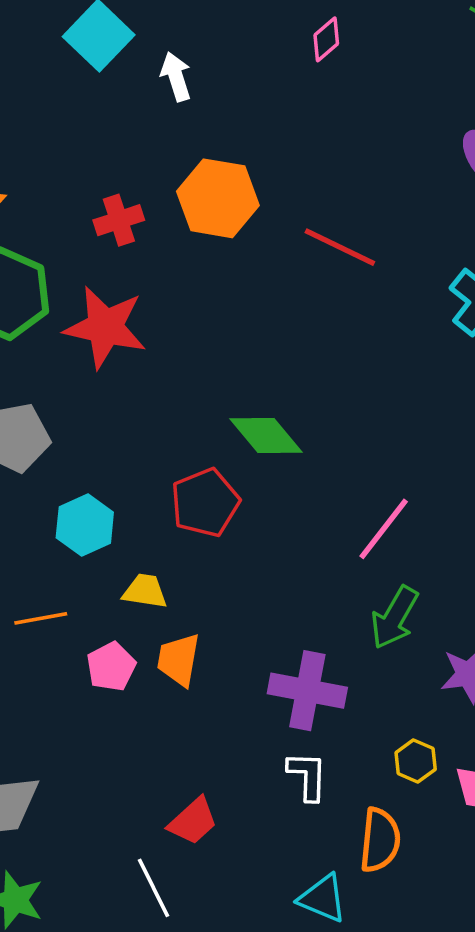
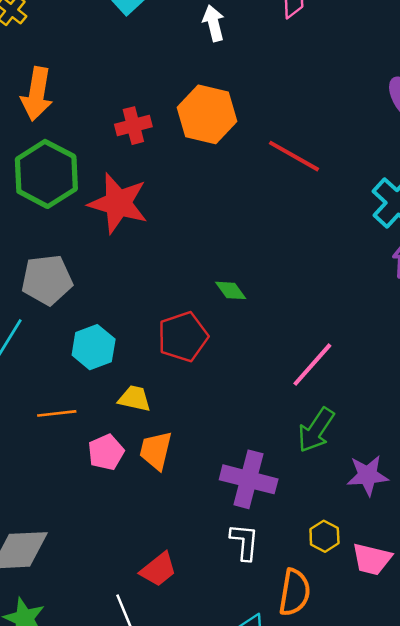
white arrow: (176, 77) -> (214, 23), moved
green diamond: (266, 435) -> (231, 290), size x0.6

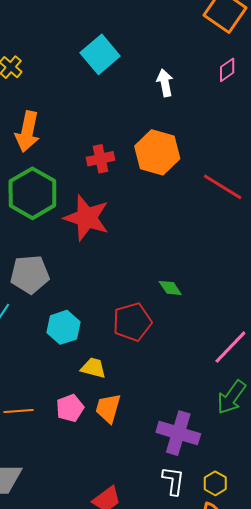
orange line: (57, 413) -> (19, 411), moved
yellow hexagon: (324, 536) -> (215, 483), moved

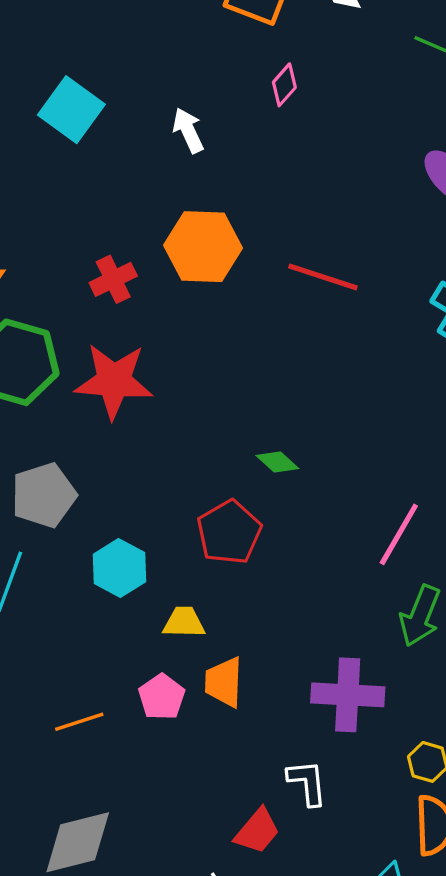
white L-shape: (173, 481) -> (307, 783), moved

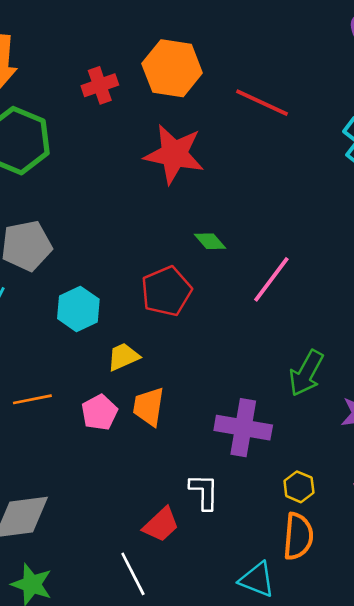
red star: (114, 381) -> (174, 154), moved
pink line: (399, 534) -> (271, 279), moved
yellow trapezoid: (184, 622) -> (123, 357), turned -32
orange line: (79, 722) -> (32, 399), moved

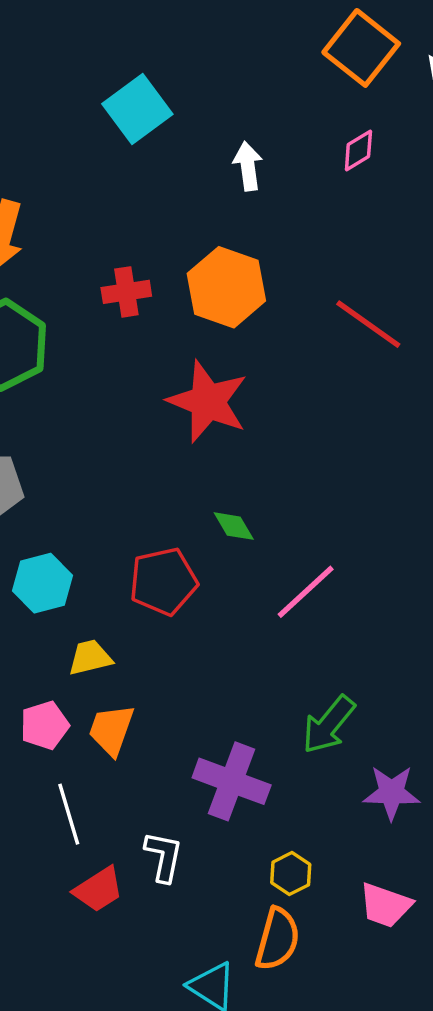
red line: (262, 103) -> (368, 324), moved
white line: (133, 574) -> (69, 814), moved

